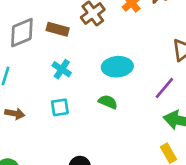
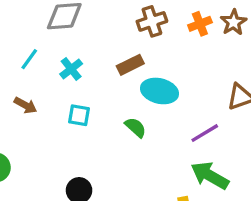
brown rectangle: (58, 29) -> (130, 65), moved, turned -60
cyan cross: (62, 69) -> (71, 69), moved

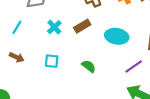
cyan cross: (71, 69) -> (54, 27), moved
cyan ellipse: (160, 91) -> (117, 36), moved

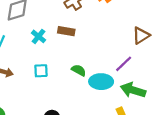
brown rectangle: (82, 26) -> (66, 31), turned 49
cyan ellipse: (117, 36) -> (101, 82), moved

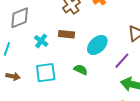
cyan square: (41, 71) -> (46, 73), size x1.5
cyan ellipse: (101, 82) -> (97, 45), moved, turned -40

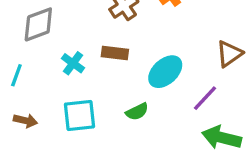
green semicircle: (81, 70) -> (137, 112), turned 128

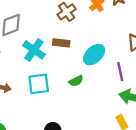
cyan cross: (73, 63) -> (34, 50), size x1.5
purple line: (205, 98) -> (120, 71), turned -54

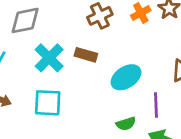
green semicircle: (76, 81) -> (126, 124), moved

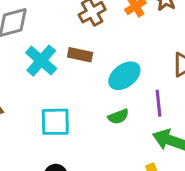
cyan square: (48, 103) -> (55, 122), moved
green semicircle: (126, 124) -> (118, 117), moved

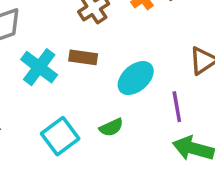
green semicircle: (118, 117) -> (111, 127), moved
cyan square: (55, 122) -> (60, 136), turned -32

